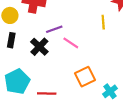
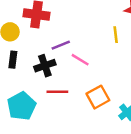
black cross: (39, 47) -> (45, 66), turned 30
red line: (47, 93) -> (57, 92), moved

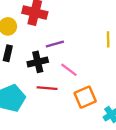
pink line: (80, 60) -> (69, 70), moved

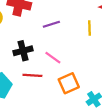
purple line: (55, 44) -> (51, 24), moved

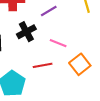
black cross: (23, 51) -> (26, 32), moved

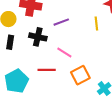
black cross: (26, 32) -> (38, 37), turned 30

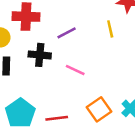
red line: (47, 70) -> (57, 118), moved
orange square: (80, 75) -> (99, 109), moved

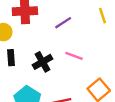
black cross: (40, 55) -> (43, 62), moved, turned -30

